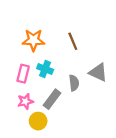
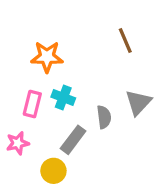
brown line: (73, 41) -> (125, 40), moved
gray triangle: (98, 72) -> (138, 102), turned 48
pink star: (25, 101) -> (18, 143), moved

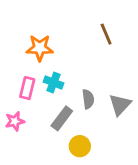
gray triangle: (138, 102) -> (120, 105), moved
yellow circle: (53, 171) -> (80, 146), moved

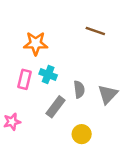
brown line: (106, 34) -> (95, 31), turned -48
pink star: (15, 121) -> (12, 122), moved
yellow circle: (80, 146) -> (82, 134), moved

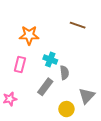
cyan cross: (48, 74) -> (50, 59), moved
gray triangle: (108, 94) -> (87, 96), moved

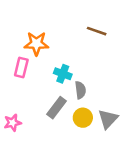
pink rectangle: (20, 65) -> (21, 67), moved
yellow circle: (66, 109) -> (83, 118), moved

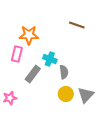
gray rectangle: (56, 108) -> (33, 74), moved

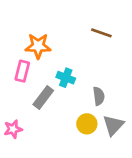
gray semicircle: (64, 72) -> (99, 96), moved

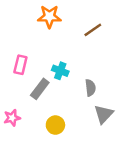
brown line: (101, 33) -> (93, 30), turned -54
orange star: (38, 46) -> (49, 17), moved
yellow circle: (87, 124) -> (55, 125), moved

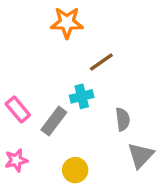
brown line: (93, 30) -> (101, 62), moved
pink rectangle: (20, 65) -> (18, 109), moved, turned -54
cyan cross: (60, 71) -> (82, 96), turned -35

